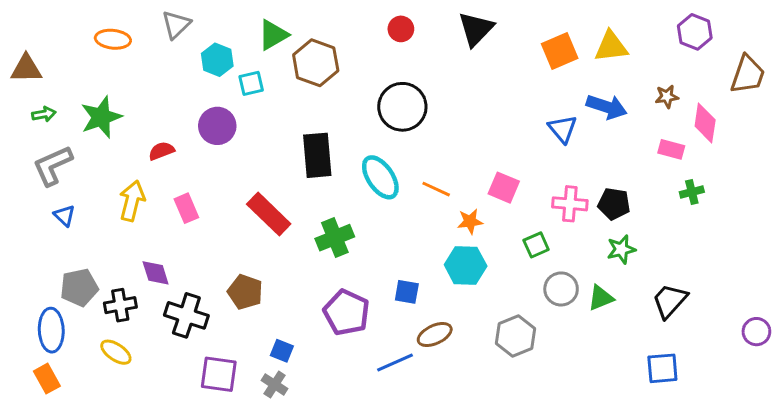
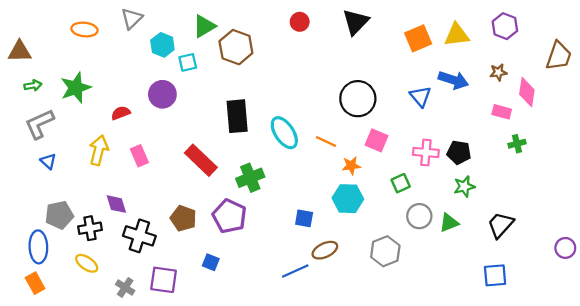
purple hexagon: (695, 32) -> (505, 26), moved
black circle: (402, 107) -> (358, 99), moved
purple pentagon: (347, 312) -> (229, 216), moved
gray cross: (275, 384) -> (125, 287), moved

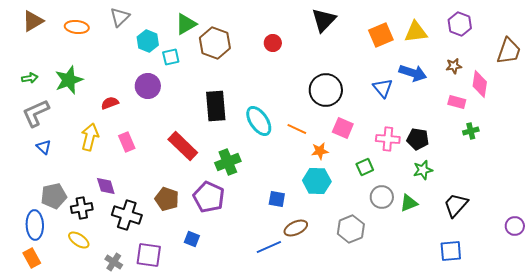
red circle: (300, 22) -> (273, 43), moved
brown triangle: (20, 51) -> (33, 21), moved, turned -30

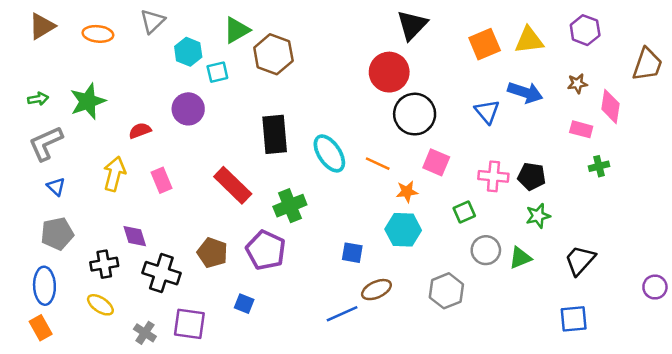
red circle: (273, 43) -> (389, 72), moved, size x1.8
gray pentagon: (54, 196) -> (57, 234), moved

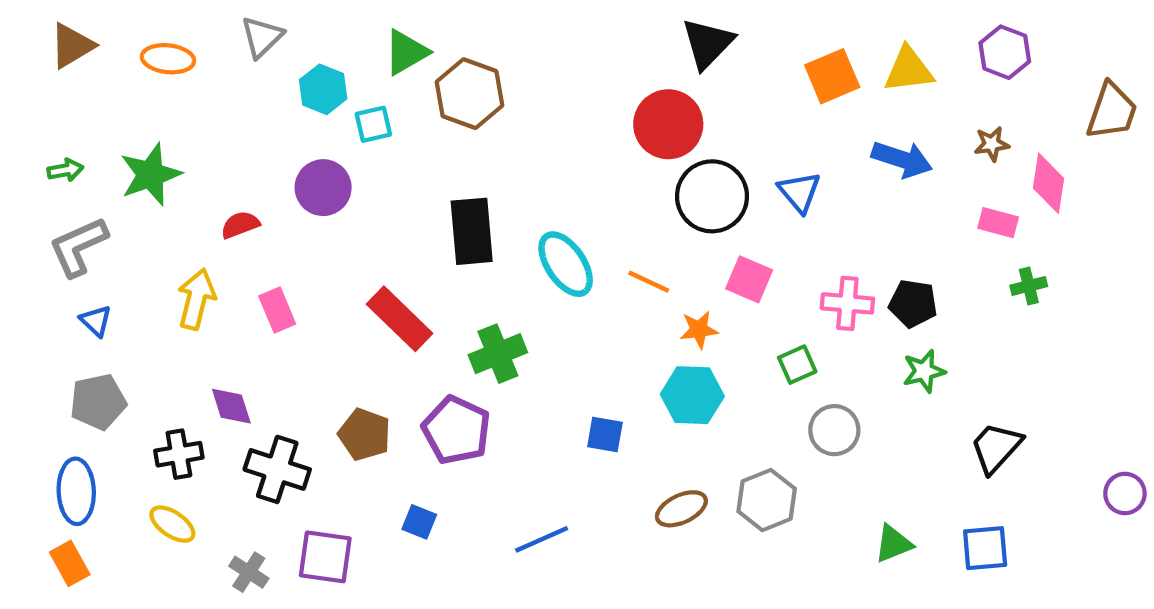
blue triangle: (487, 111) -> (799, 192), moved
green triangle: (520, 258) -> (893, 544), moved
brown ellipse: (376, 290) -> (681, 509), moved
blue line: (342, 314) -> (542, 539), moved

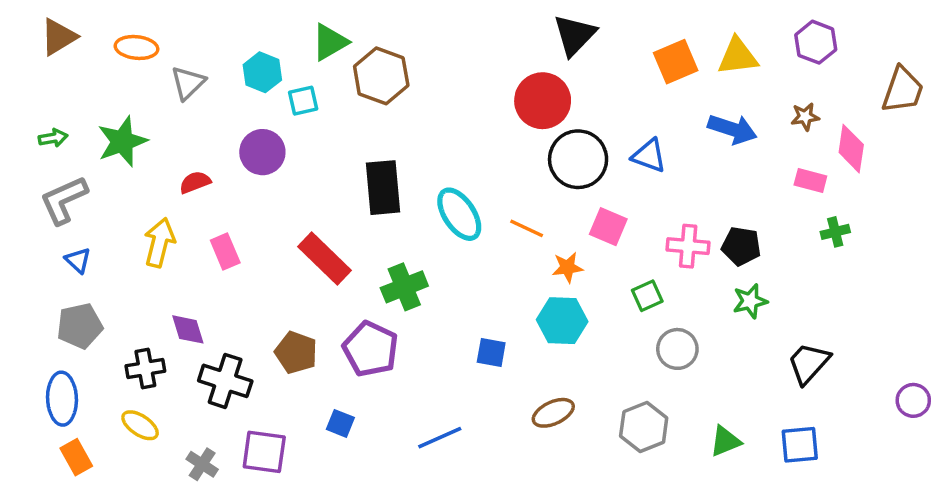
gray triangle: (262, 37) -> (188, 83), moved
blue triangle: (799, 192) -> (649, 156), turned -30
gray hexagon: (767, 500) -> (644, 427), moved
orange rectangle: (70, 563) -> (76, 457), moved

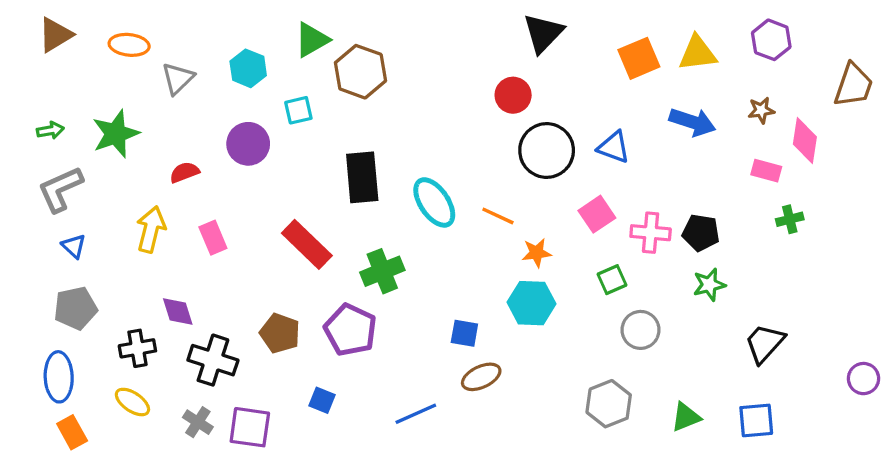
cyan square: (303, 101) -> (298, 110), moved
red circle: (543, 101) -> (513, 95), size x0.7
pink square: (608, 227) -> (597, 214), moved, turned 33
brown ellipse: (553, 413) -> (481, 377), moved
gray cross: (202, 464) -> (198, 422), moved

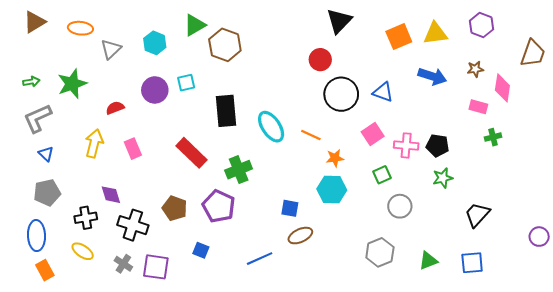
cyan square: (298, 110) -> (186, 83), moved

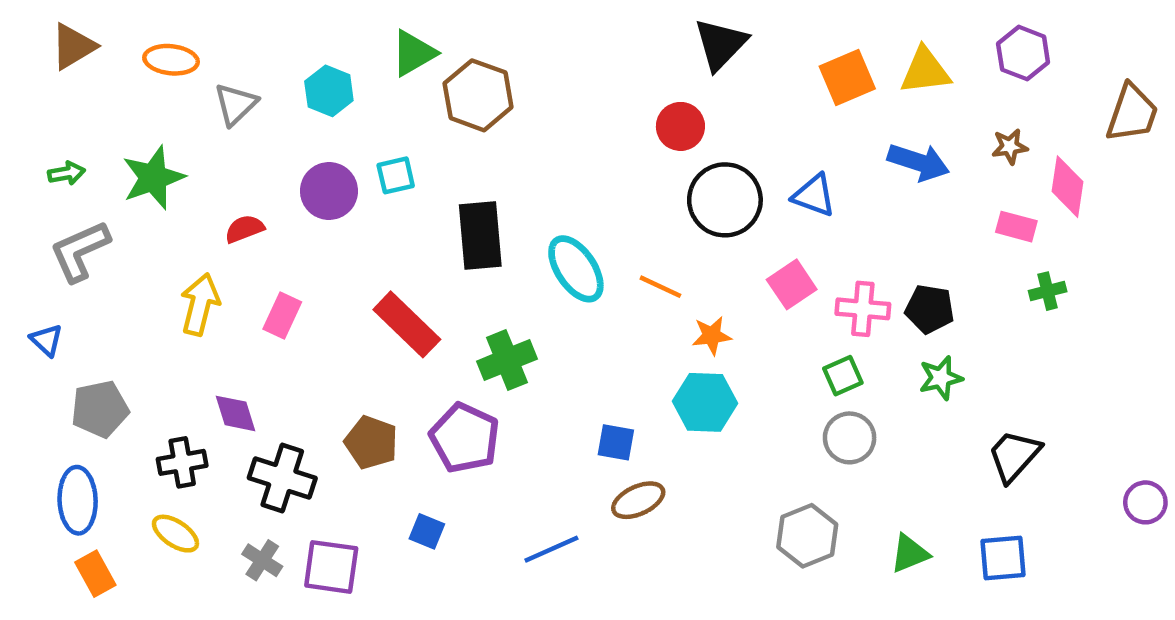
pink rectangle: (133, 149) -> (282, 316), turned 48
blue triangle: (46, 154) -> (46, 340), moved
green square: (382, 175) -> (843, 376), moved

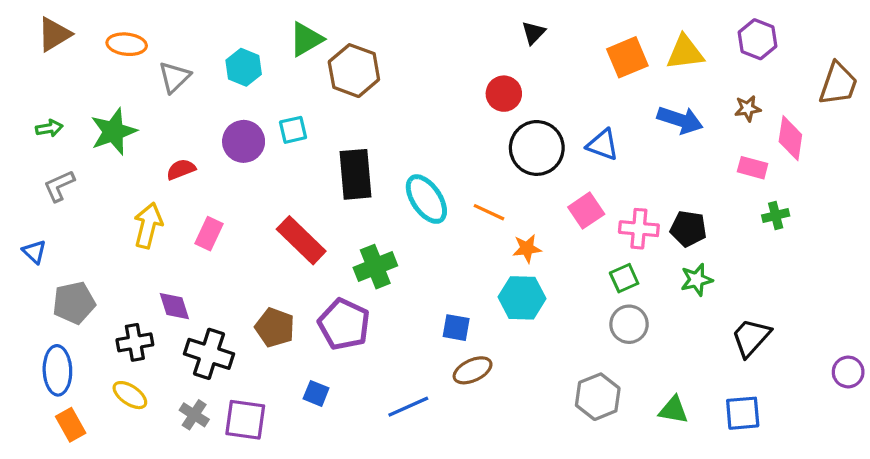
black triangle: (721, 44) -> (533, 33), size x0.6
gray L-shape: (80, 251) -> (59, 186), size x0.7
green triangle: (910, 554) -> (673, 410), turned 32

